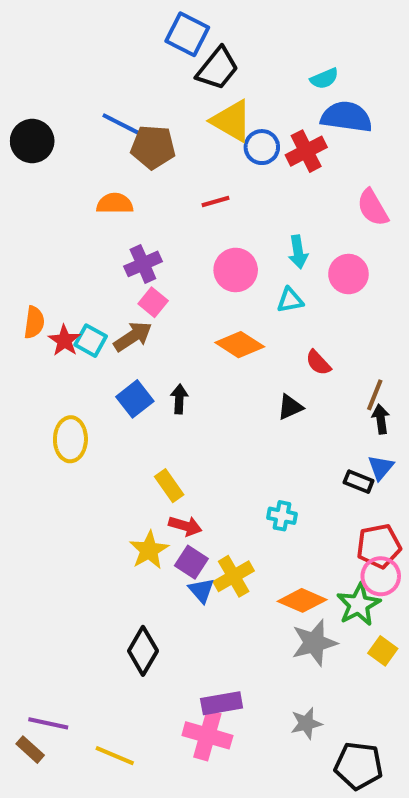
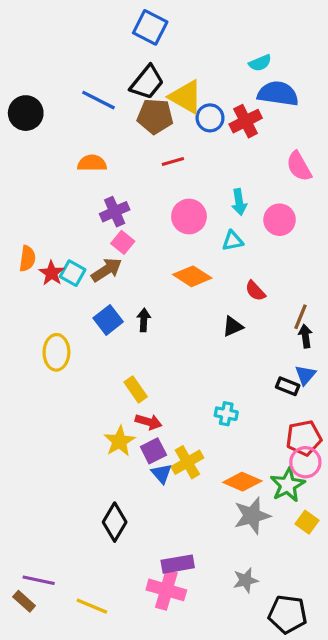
black trapezoid: (218, 68) -> (147, 82), moved
brown pentagon: (153, 147) -> (155, 116), moved
purple square: (191, 562) -> (153, 451), turned 30

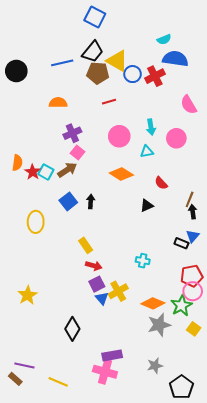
blue line: (98, 100) -> (62, 63), turned -40
yellow star: (119, 441) -> (28, 295), moved
black pentagon: (288, 614) -> (181, 387), turned 30

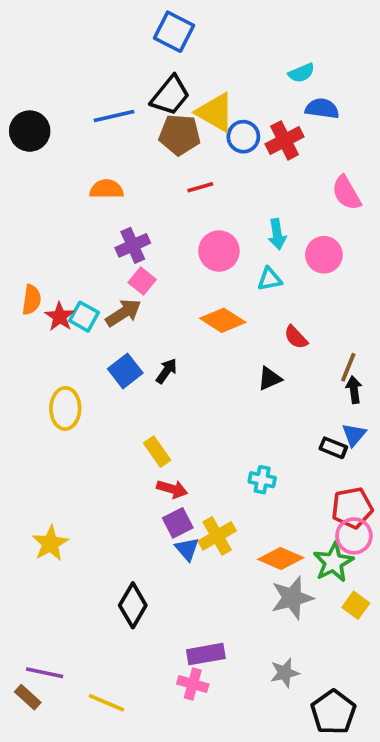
blue semicircle: (175, 59) -> (322, 109), size x0.7
black arrow: (91, 201) -> (166, 371), turned 32
pink cross: (105, 372) -> (193, 684), size x0.7

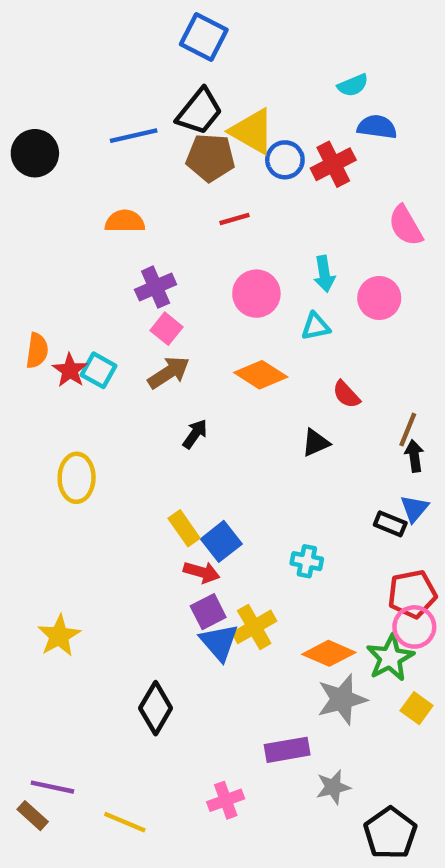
brown arrow: (123, 313) -> (169, 373), moved
blue square: (125, 371) -> (221, 541), moved
blue triangle: (187, 549) -> (219, 642), size x1.4
purple rectangle: (206, 654) -> (287, 750), moved
pink cross: (193, 684) -> (226, 800), turned -36

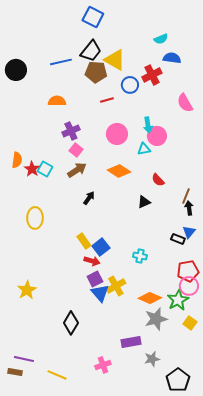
blue circle: (285, 160) -> (130, 85), moved
pink circle: (379, 298) -> (157, 136), moved
brown rectangle: (33, 816) -> (15, 372), turned -32

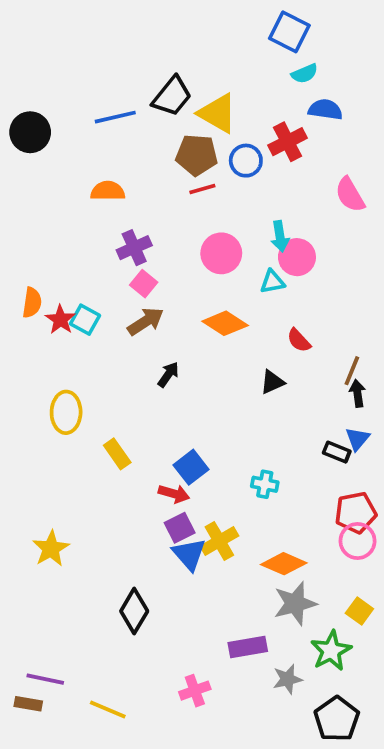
blue square: (93, 17) -> (289, 32), moved
brown pentagon: (96, 72) -> (197, 155), moved
yellow rectangle: (84, 241) -> (117, 454), moved
green star: (178, 300) -> (331, 651), moved

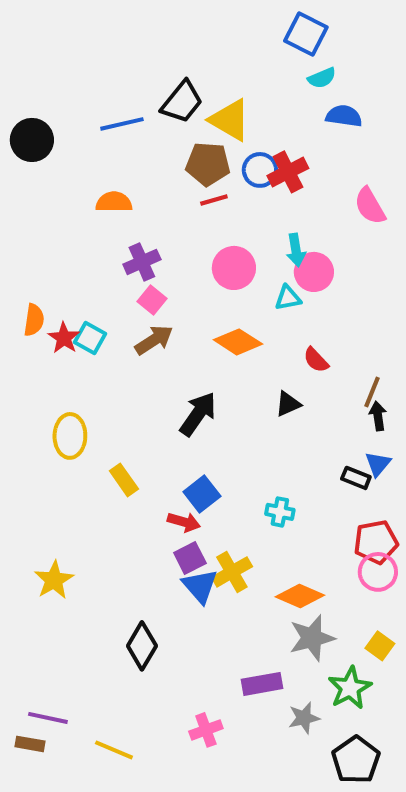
red cross: (287, 142) -> (288, 172), moved
black arrow: (168, 374) -> (198, 414), moved, size x1.6

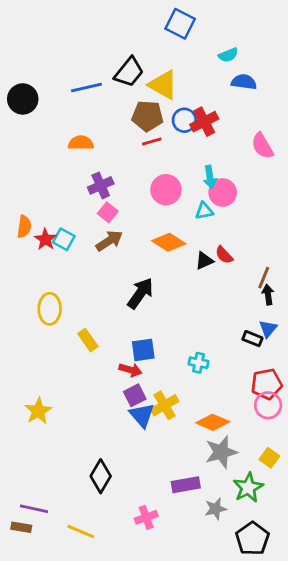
blue square: (306, 34) -> (180, 24), moved
black triangle: (288, 404) -> (204, 261), moved
blue square: (202, 494) -> (143, 350), turned 30
black diamond: (142, 646) -> (101, 476), moved

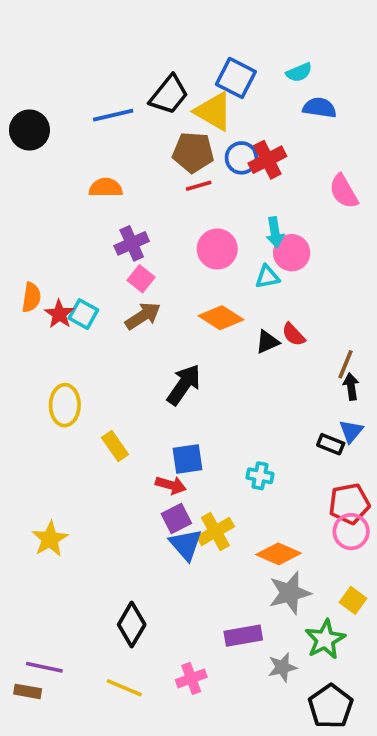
blue square: (180, 24) -> (236, 78), moved
yellow line: (81, 531) -> (124, 688), moved

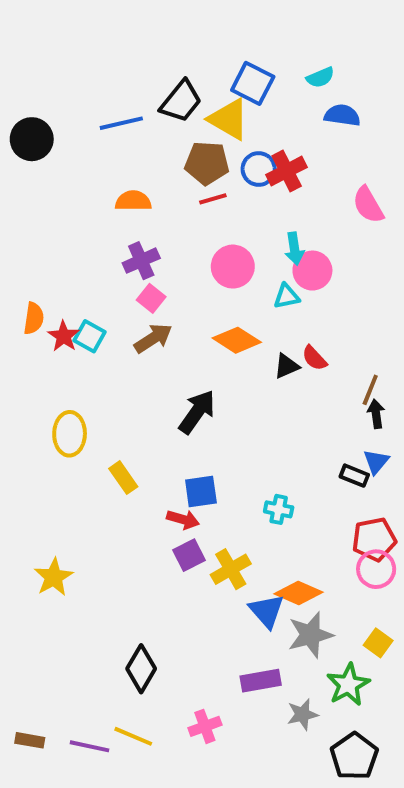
orange semicircle: (106, 188) -> (133, 201), moved
blue triangle: (186, 545) -> (267, 611), moved
purple line: (44, 667) -> (89, 746), moved

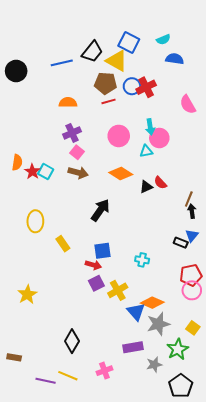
brown arrow: (153, 338) -> (78, 173), turned 48
brown rectangle: (30, 740) -> (14, 357), moved

